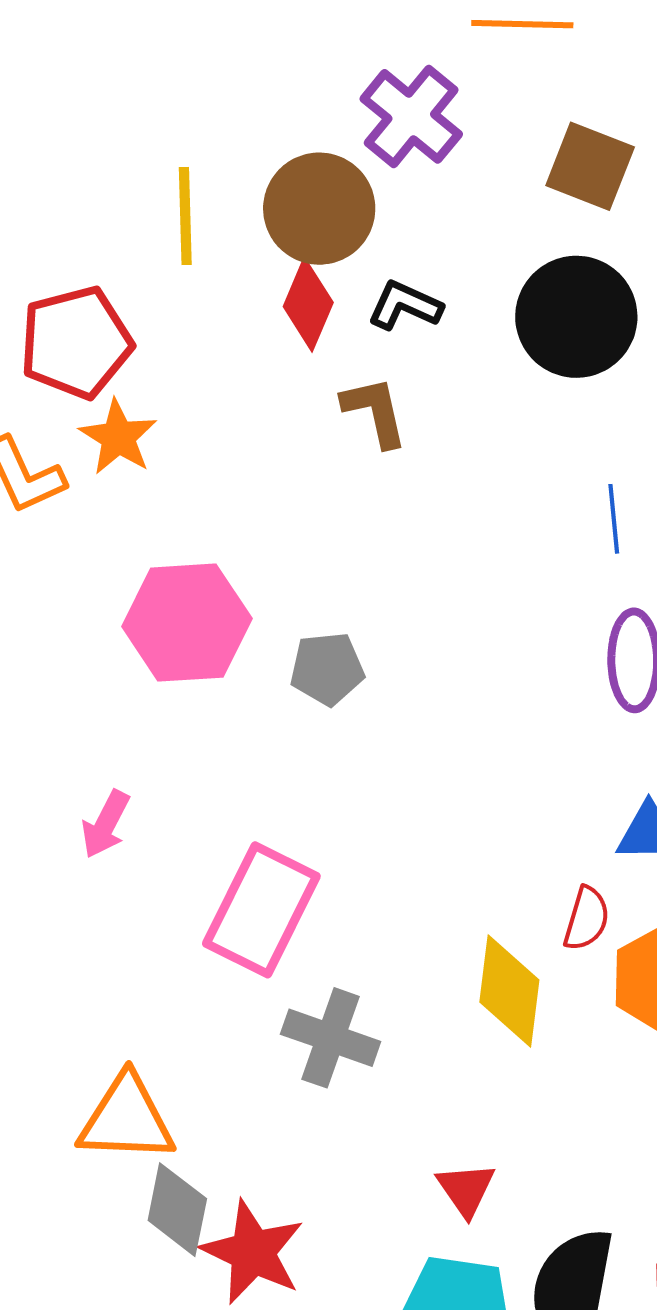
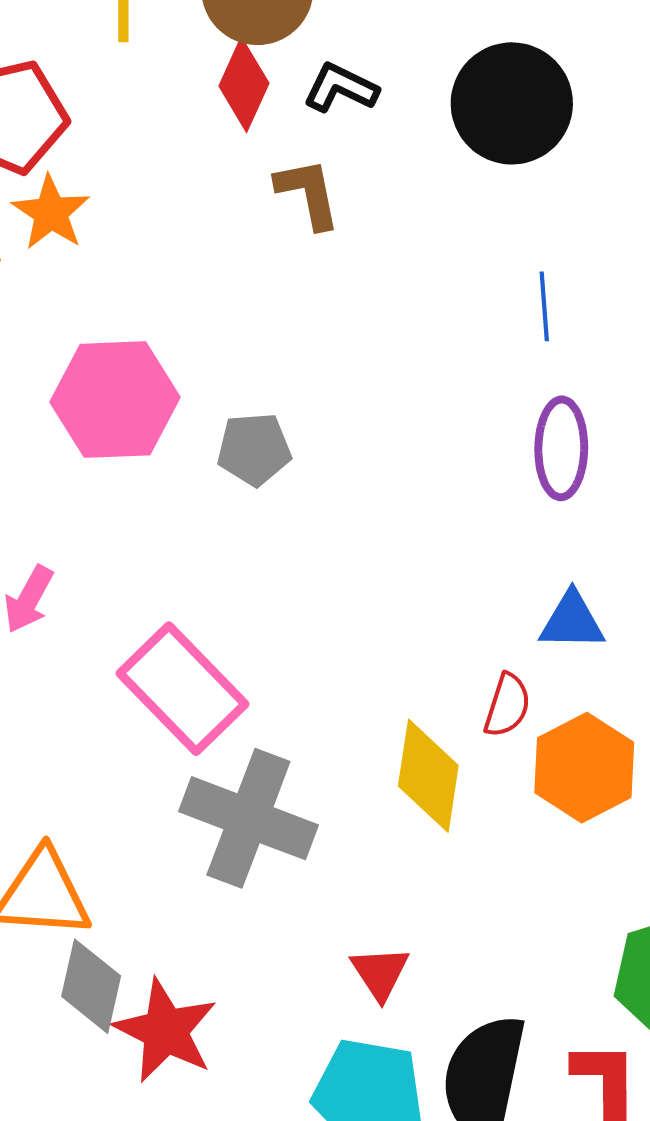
pink rectangle: (261, 910) -> (182, 689), turned -72
gray cross: (331, 1038) -> (248, 818), size x1.4

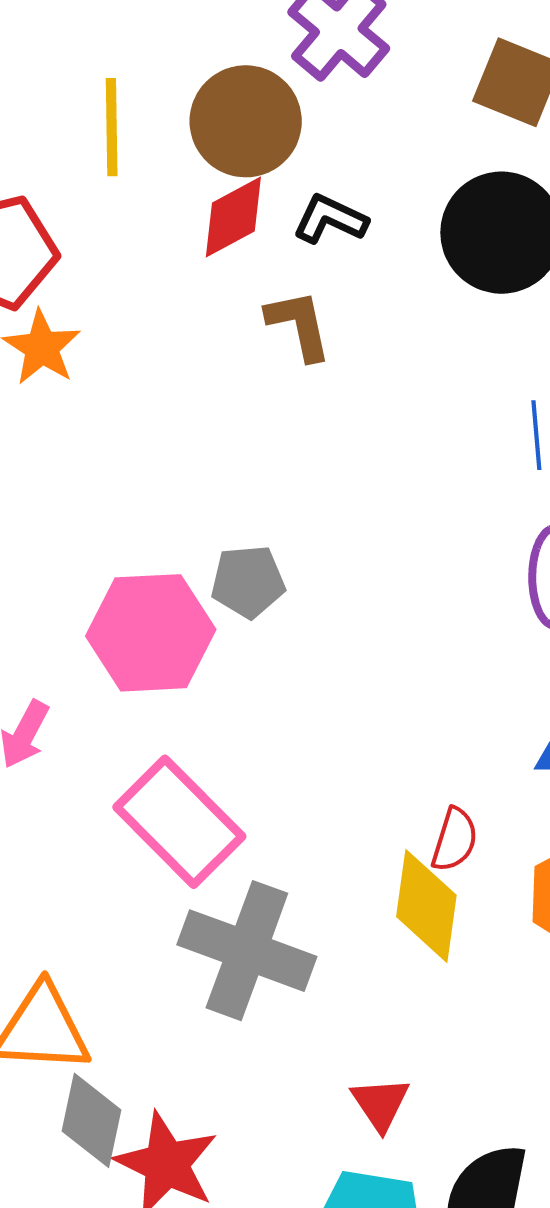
red diamond: (244, 85) -> (233, 217), turned 38
pink hexagon: (115, 400) -> (151, 633), moved
red semicircle: (507, 705) -> (455, 840), moved

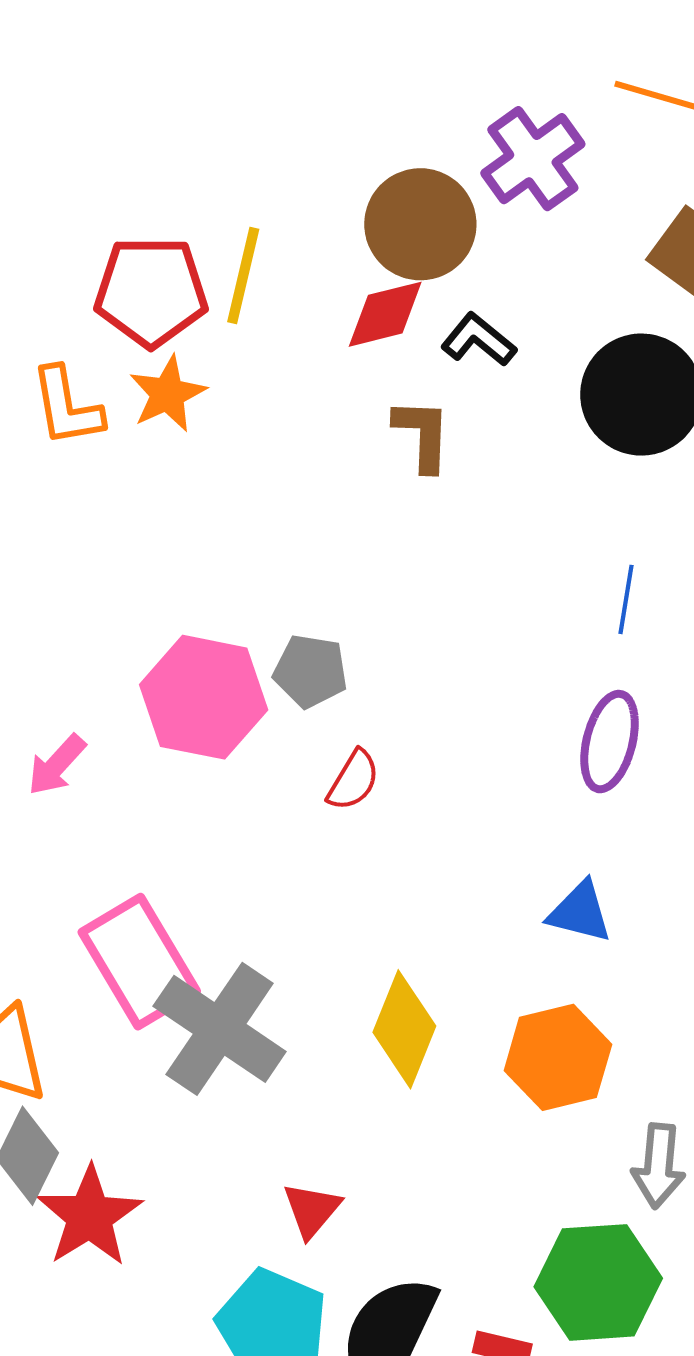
yellow line: (112, 127) -> (243, 276), moved
pink rectangle: (179, 822) -> (139, 962), moved
red semicircle: (455, 840) -> (353, 780), moved

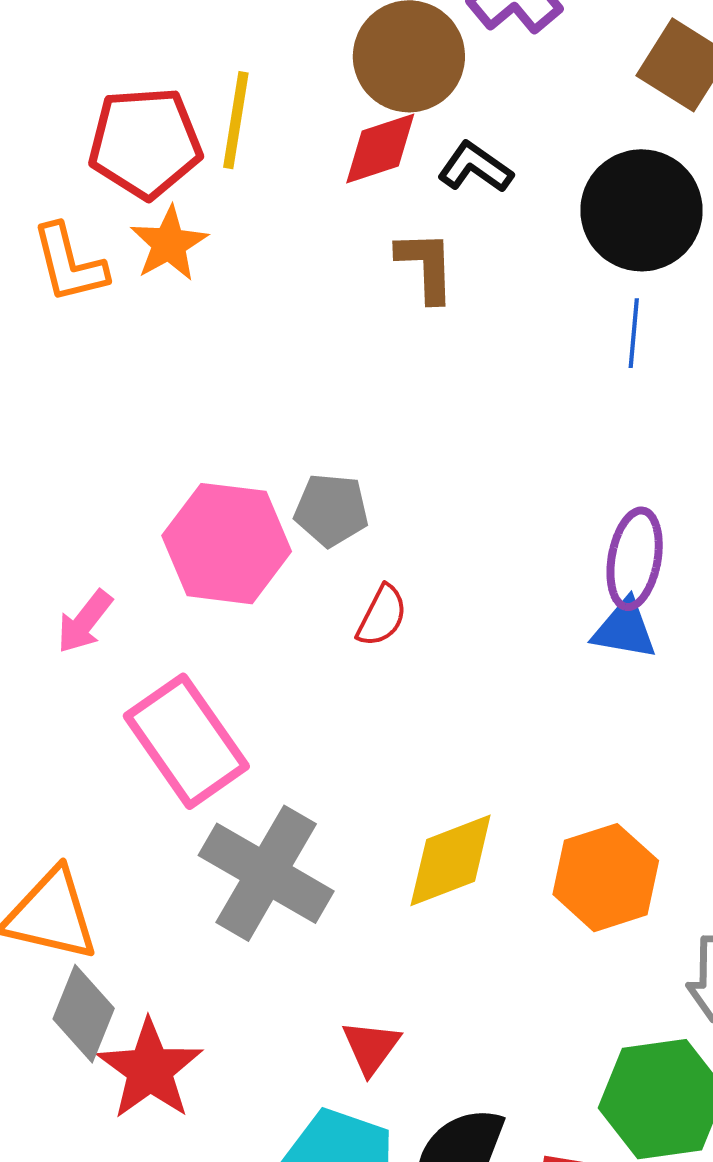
blue line: (626, 599) -> (634, 333), moved
blue triangle: (580, 912) -> (625, 629), moved
pink rectangle: (139, 962) -> (186, 741), moved
yellow diamond: (404, 1029) -> (451, 860), turned 51

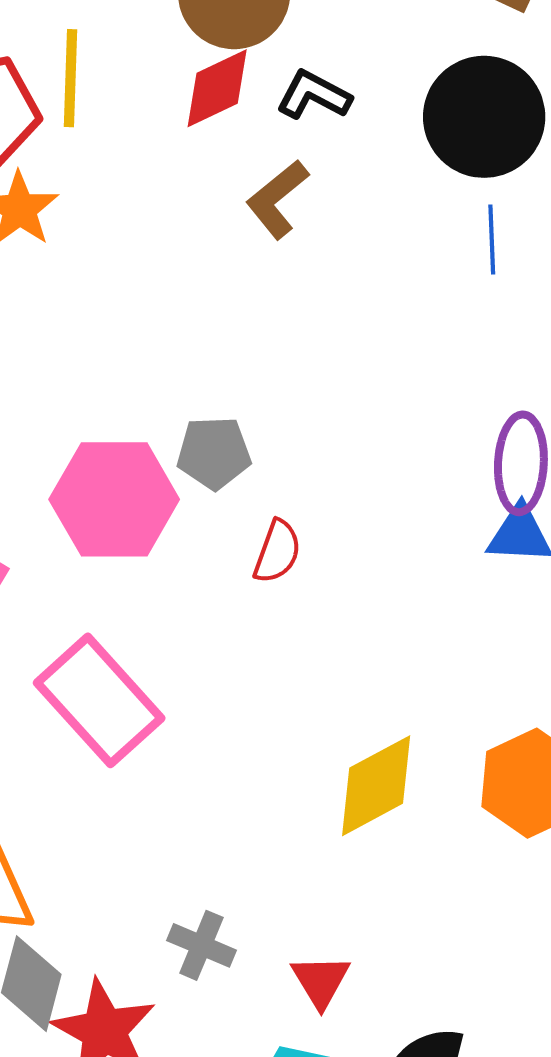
brown L-shape: (426, 266) -> (277, 199), turned -120
gray cross: (266, 873) -> (201, 945), moved, size x0.5

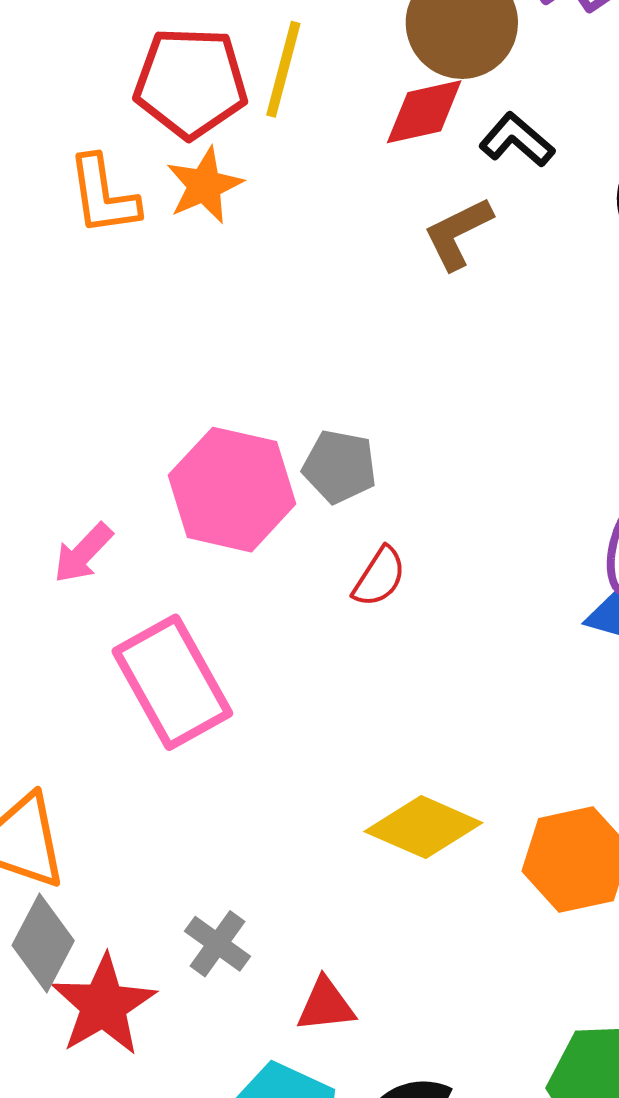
yellow diamond: (376, 786) -> (423, 827), turned 39
red triangle: (321, 981) -> (326, 1005), turned 42

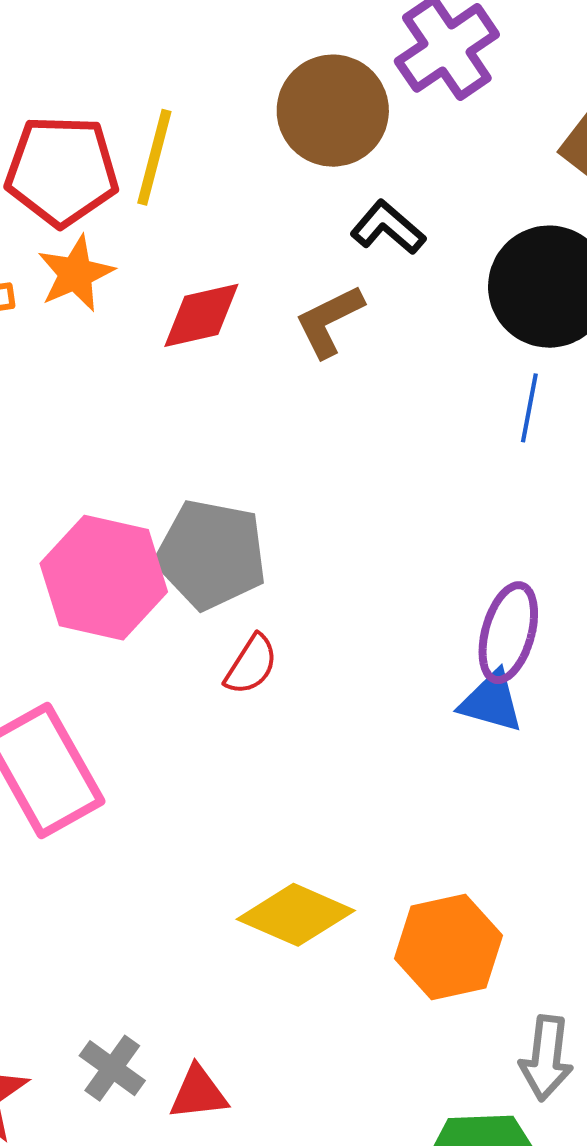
red diamond: (424, 112) -> (201, 315), moved
gray pentagon: (340, 467) -> (211, 554), size x1.5
gray cross: (218, 944) -> (112, 1068), moved

